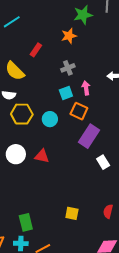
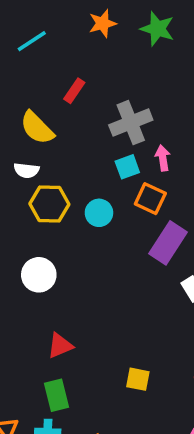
green star: (83, 15) -> (157, 29), turned 30
orange star: (69, 36) -> (103, 23), moved
gray cross: (68, 68) -> (131, 123), size x1.6
red triangle: (42, 156) -> (60, 346), moved, turned -35

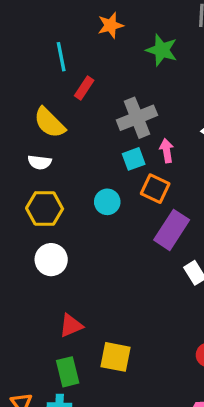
green star: (157, 29) -> (162, 50), moved
cyan line: (32, 41) -> (61, 57), moved, turned -68
yellow hexagon: (49, 204) -> (45, 208), moved
yellow square: (138, 379) -> (115, 357), moved, size x1.4

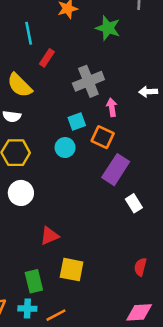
cyan square: (134, 159) -> (77, 122), moved
red triangle: (71, 326) -> (49, 236), moved

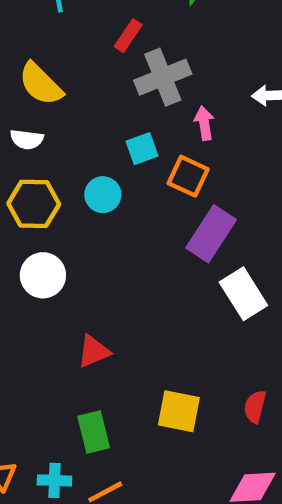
red rectangle: (47, 58) -> (128, 36), moved
cyan circle: (65, 148) -> (103, 195), moved
white rectangle: (134, 203) -> (243, 294), size x1.5
yellow square: (72, 270) -> (179, 411), moved
green rectangle: (34, 281) -> (94, 432), moved

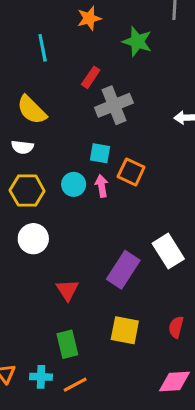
pink arrow: (204, 123) -> (102, 186), moved
cyan square: (142, 149) -> (100, 153), turned 30
purple rectangle: (211, 234) -> (123, 270), moved
red triangle: (94, 351) -> (67, 290), turned -40

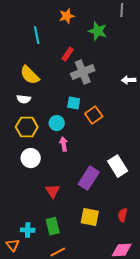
orange square: (131, 172) -> (94, 115), turned 30
pink arrow: (102, 186) -> (64, 144), moved
cyan cross: (41, 377) -> (28, 230), moved

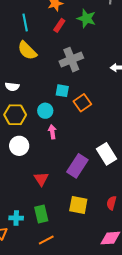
red rectangle: (68, 54) -> (59, 25), moved
yellow semicircle: (30, 75) -> (27, 51), moved

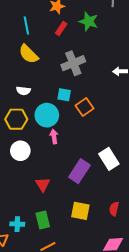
white semicircle: (12, 87) -> (23, 91), moved
cyan circle: (45, 111) -> (47, 115), size x1.5

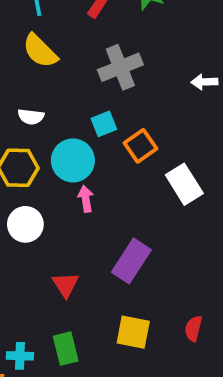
cyan square: (64, 95) -> (104, 124), turned -32
white rectangle: (109, 159) -> (184, 184), moved

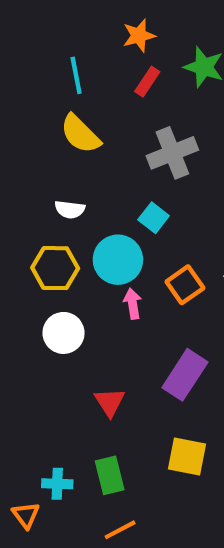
cyan square: (104, 124) -> (154, 218), turned -30
orange square: (140, 146) -> (185, 285), moved

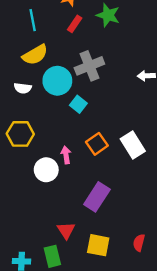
yellow semicircle: (80, 134) -> (35, 55), turned -75
white semicircle: (70, 209) -> (23, 88), moved
cyan circle: (118, 260) -> (57, 81), moved
white circle: (64, 333) -> (46, 170), moved
red triangle: (110, 402) -> (66, 230), moved

